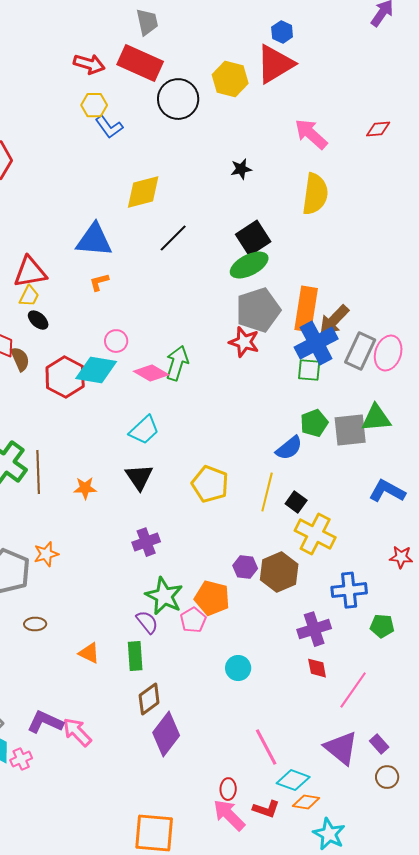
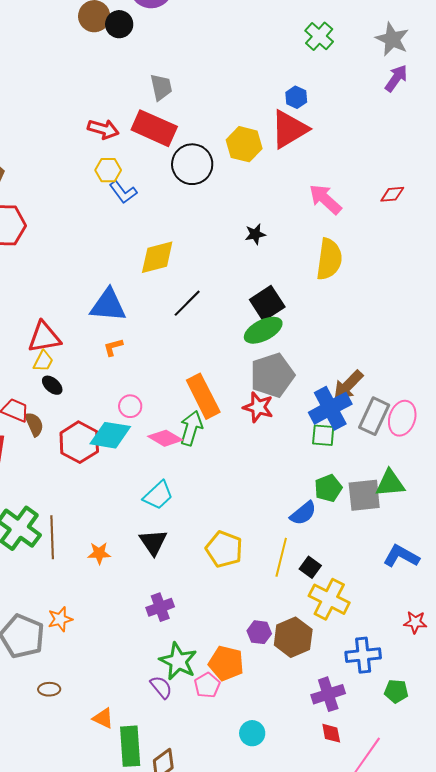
orange rectangle: (306, 309) -> (203, 396), moved, turned -36
green rectangle: (135, 656) -> (130, 746), moved, size x1.4

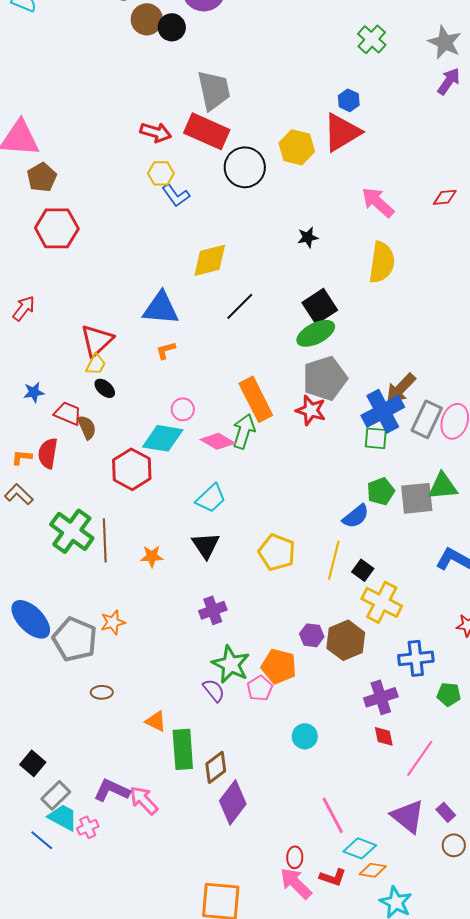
gray trapezoid: (161, 87) -> (214, 90), size x1.5
red triangle: (44, 337) -> (97, 340), turned -33
red hexagon: (79, 442) -> (132, 469), moved

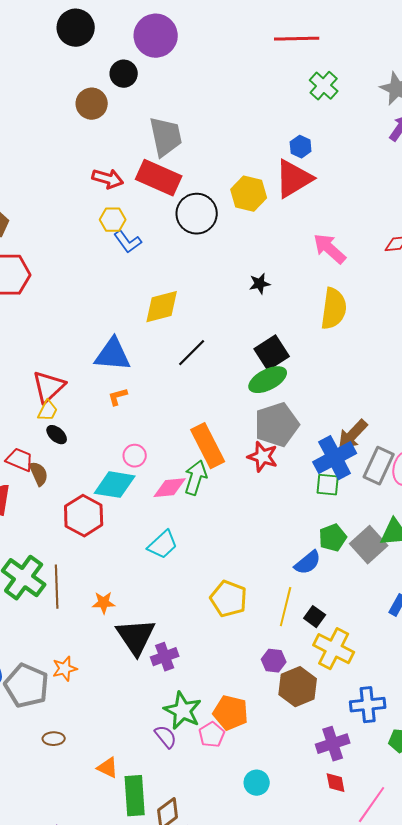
brown circle: (147, 19) -> (92, 104), moved
pink diamond: (218, 441) -> (170, 488), turned -36
gray square: (417, 498) -> (369, 545), turned -36
black triangle: (206, 545) -> (136, 637), moved, size x1.4
purple hexagon: (312, 635) -> (274, 661), moved

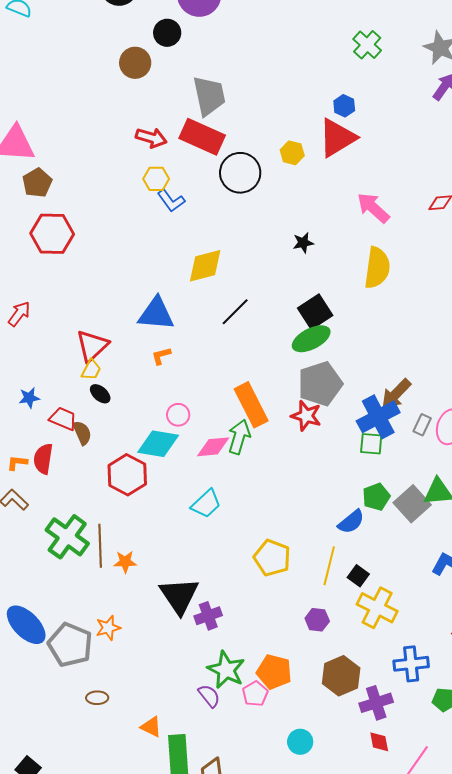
yellow hexagon: (249, 194) -> (292, 153), size x0.7
gray rectangle: (379, 466) -> (422, 425), size x0.6
orange star: (104, 603) -> (125, 562), moved
brown hexagon: (298, 687) -> (341, 676), moved

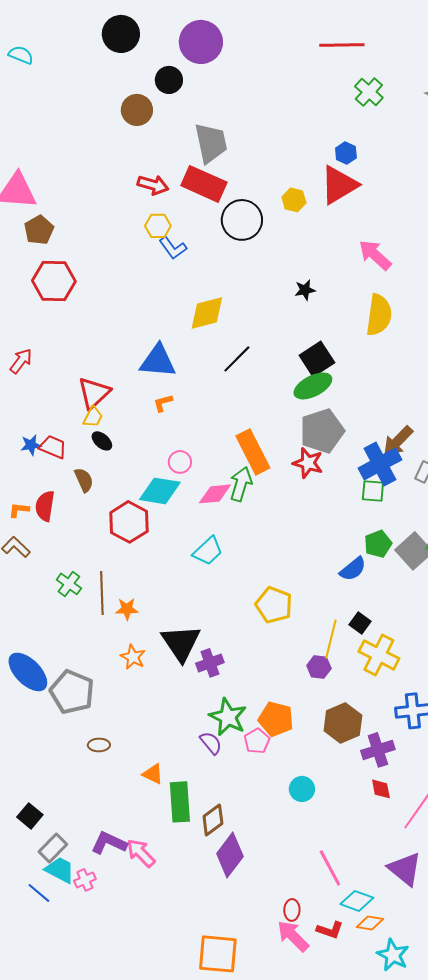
red trapezoid: (63, 419) -> (53, 447), moved
green cross: (67, 537) -> (69, 584), size x0.6
yellow line: (329, 566) -> (331, 639), moved
orange star: (108, 628) -> (133, 657), moved, turned -30

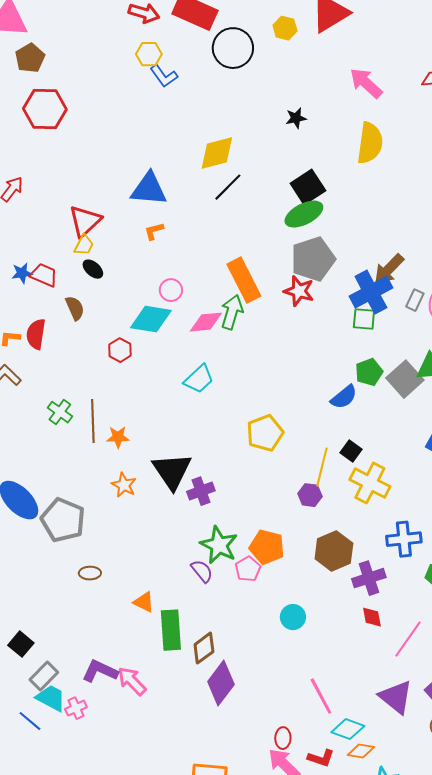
yellow diamond: (207, 313) -> (217, 153), moved
red hexagon: (129, 522) -> (120, 350), size x0.6
yellow pentagon: (274, 605) -> (265, 433), turned 30

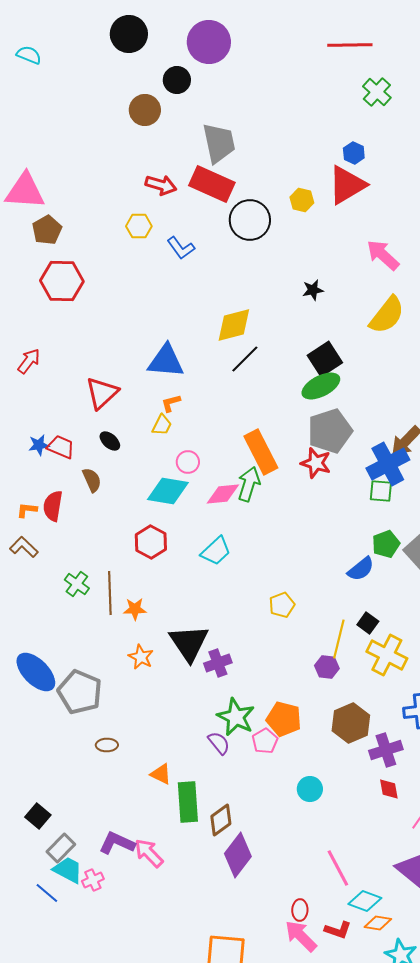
yellow hexagon: (149, 54) -> (139, 226), moved
yellow semicircle: (370, 143) -> (387, 315), turned 30
yellow trapezoid: (84, 245) -> (162, 425), moved
red hexagon: (120, 350) -> (151, 542), moved, size x1.4
yellow pentagon: (265, 433) -> (282, 605), size x0.7

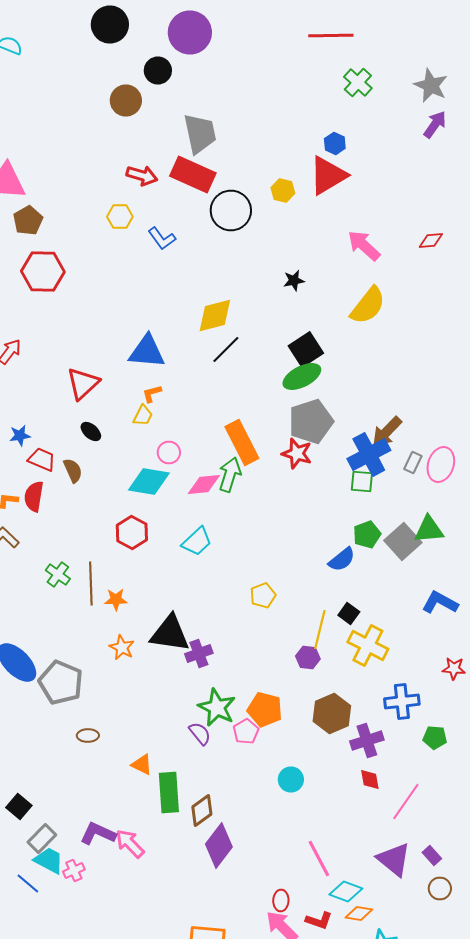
red trapezoid: (61, 447) -> (42, 460), moved
black triangle: (189, 643) -> (170, 634), turned -48

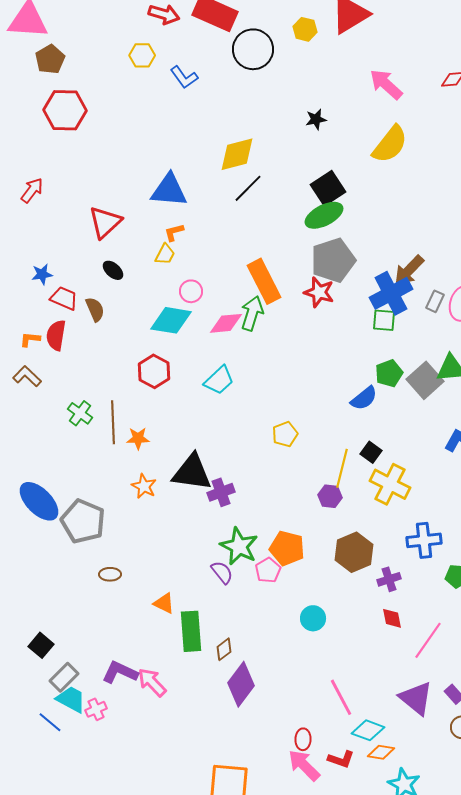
purple cross: (367, 740) -> (389, 579), size x0.7
brown diamond: (202, 810) -> (224, 649), size x0.7

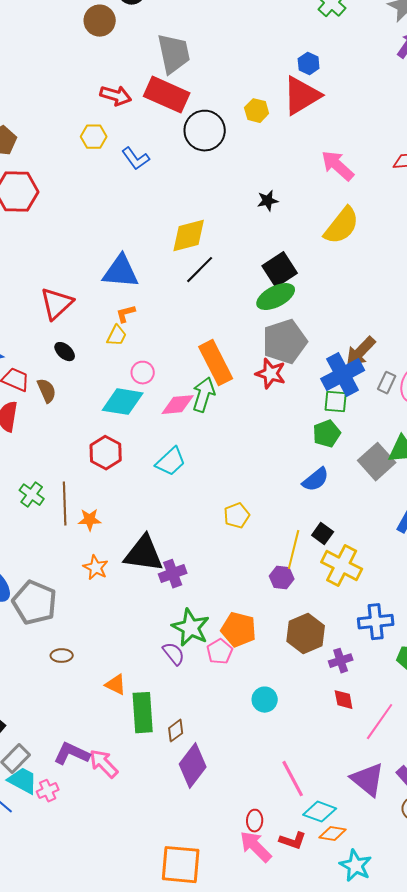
green pentagon: (389, 373) -> (327, 434), moved

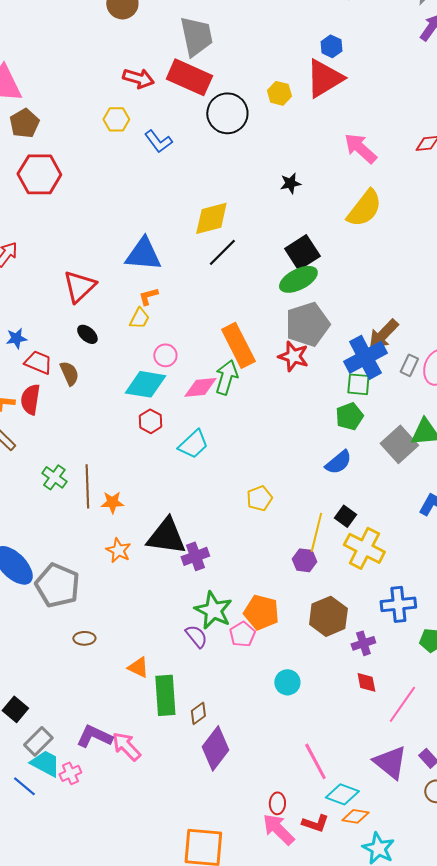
red hexagon: (106, 453) -> (150, 421), moved, size x0.7

